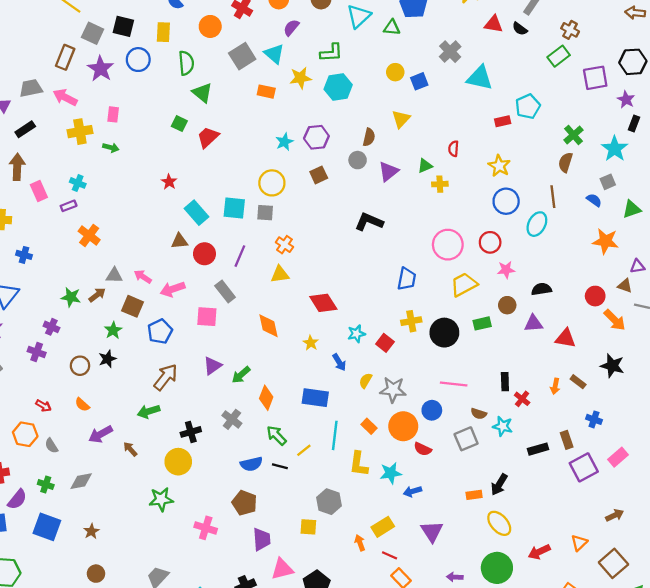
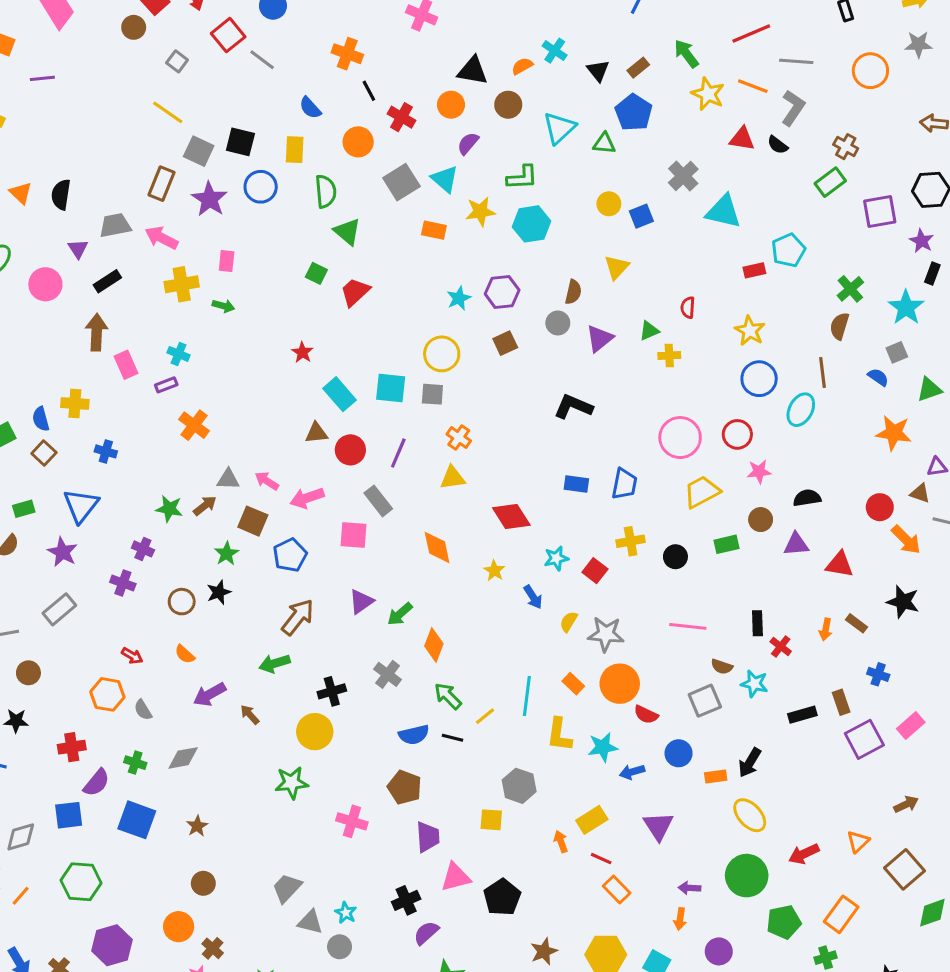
black circle: (444, 333) -> (675, 557), size x0.6
blue rectangle: (315, 398) -> (576, 484), moved, size x0.7
blue circle: (432, 410) -> (679, 753), moved

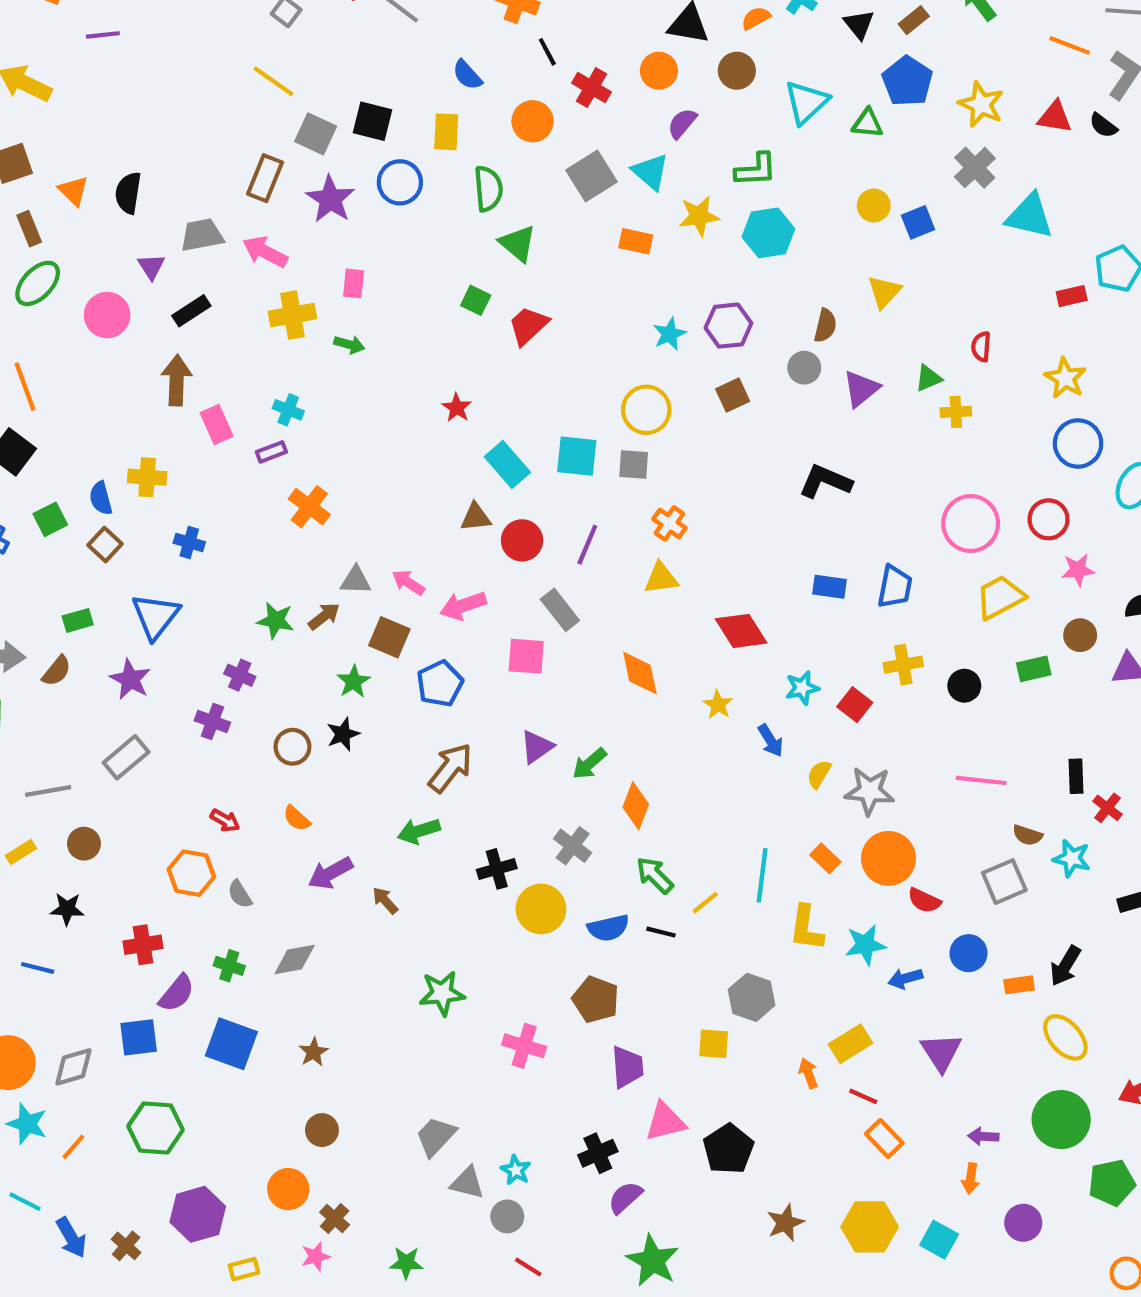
yellow star: (708, 94) -> (981, 104), moved
yellow circle: (315, 732) -> (541, 909), moved

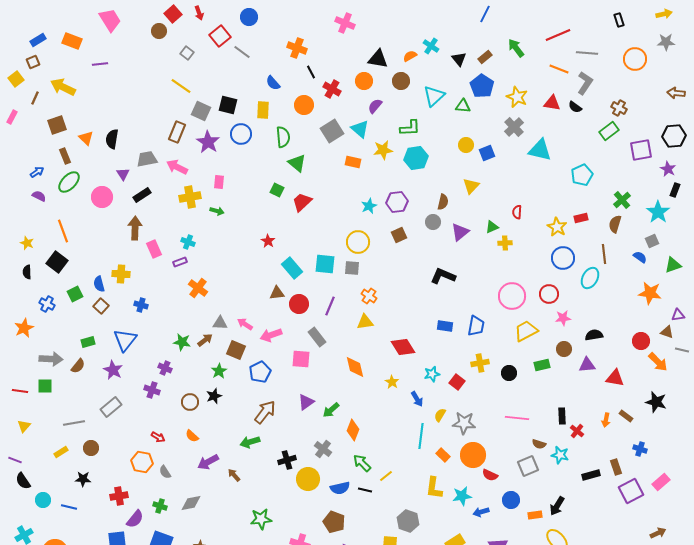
red rectangle: (1072, 296) -> (581, 218), moved
cyan line: (762, 875) -> (421, 436), moved

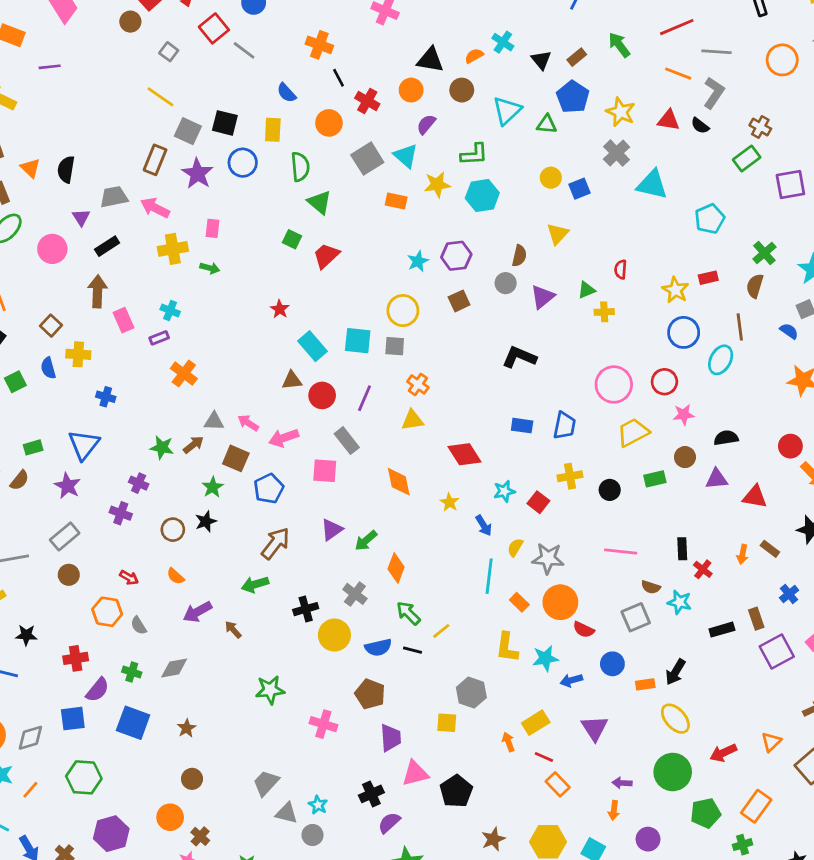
brown square: (101, 306) -> (51, 326), moved
brown circle: (91, 448) -> (69, 575), moved
blue cross: (640, 449) -> (789, 594), turned 32

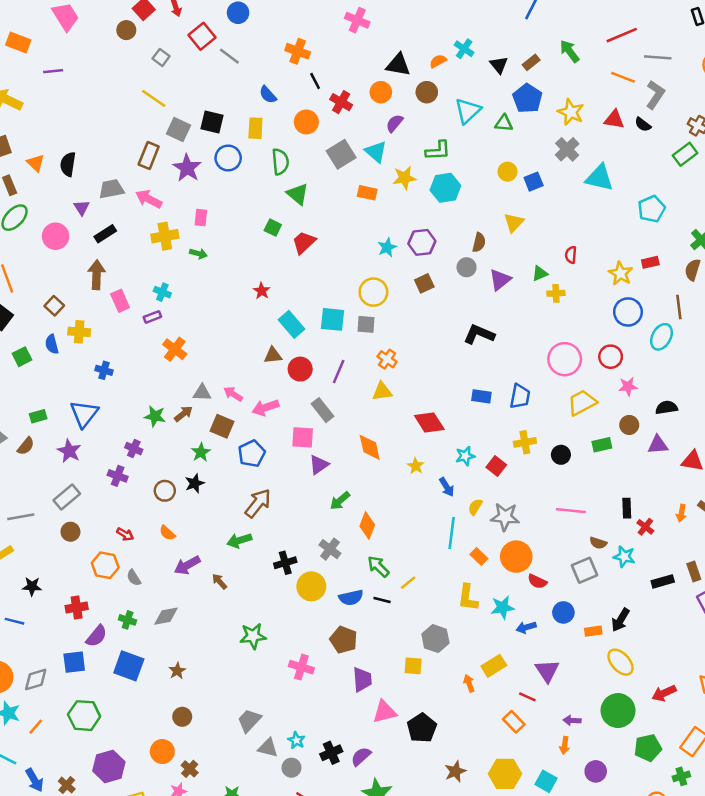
purple triangle: (332, 530) -> (319, 465), moved
red line: (544, 757) -> (527, 697), moved
black cross: (371, 794) -> (331, 753), moved

